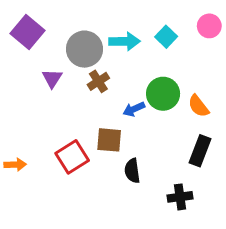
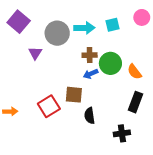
cyan square: (166, 37) -> (113, 25), turned 32
brown cross: (98, 81) -> (90, 55), moved, turned 32

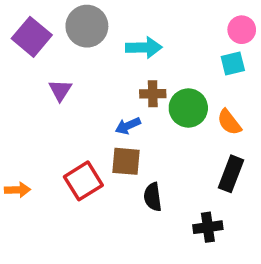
cyan square: (113, 25) -> (233, 64), moved
gray circle: (57, 33) -> (87, 26), moved
blue arrow: (91, 74) -> (128, 126), moved

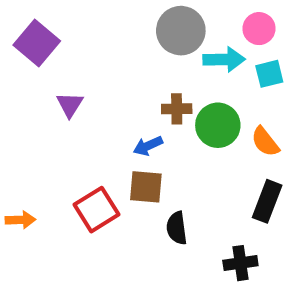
gray circle: (87, 26) -> (181, 31), moved
pink circle: (242, 30) -> (259, 29), moved
cyan arrow: (144, 47) -> (224, 59), moved

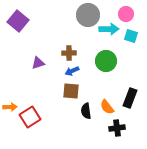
cyan square: (269, 74) -> (131, 36), turned 32
purple triangle: (70, 105) -> (38, 63), moved, turned 40
brown cross: (177, 109) -> (69, 53), moved
orange semicircle: (265, 142) -> (107, 107), moved
red square: (96, 210) -> (30, 117), moved

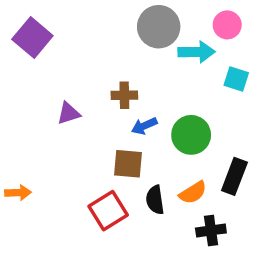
cyan square: (131, 36) -> (236, 79), moved
green circle: (106, 61) -> (191, 135), moved
blue arrow: (72, 71) -> (144, 126), moved
orange semicircle: (107, 107) -> (193, 193), turned -84
red square: (30, 117) -> (108, 211), moved

